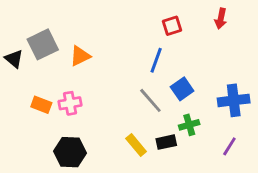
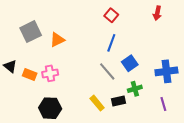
red square: (172, 26) -> (111, 15), moved, turned -32
black triangle: (14, 59) -> (10, 66), moved
purple line: (229, 146) -> (163, 104), turned -48

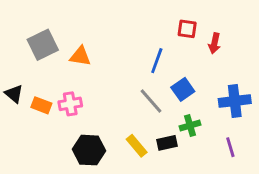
red arrow: (157, 13) -> (215, 43), moved
red square: (111, 15) -> (187, 29), moved, turned -32
orange triangle: (57, 40) -> (80, 56), turned 35
black hexagon: (50, 108) -> (89, 150), moved

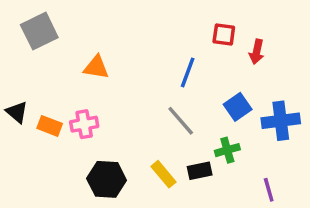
gray square: (43, 45) -> (39, 31), moved
blue square: (183, 89) -> (238, 107), moved
purple line: (230, 147) -> (269, 190), moved

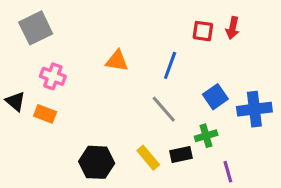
red arrow: (257, 52) -> (233, 28), moved
orange triangle: (96, 67) -> (117, 61), moved
pink cross: (84, 124) -> (53, 76), moved, turned 30
purple line: (269, 190) -> (228, 172), moved

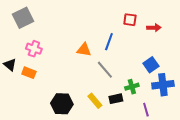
red arrow: (233, 28) -> (154, 28), moved, turned -104
orange triangle: (117, 61) -> (84, 50), moved
blue square: (215, 97) -> (151, 65), moved
blue cross: (254, 109) -> (163, 85), moved

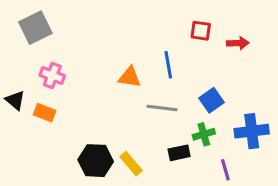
blue line: (109, 42) -> (168, 65), turned -30
blue square: (151, 65) -> (212, 100), moved
gray line: (105, 70) -> (162, 108), turned -42
yellow rectangle: (95, 101) -> (131, 164), moved

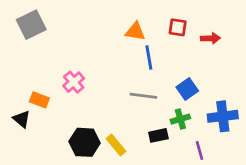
pink cross: (52, 76) -> (74, 82), moved, turned 30
orange triangle: (130, 77) -> (135, 31), moved
black triangle: (15, 100) -> (22, 119), moved

